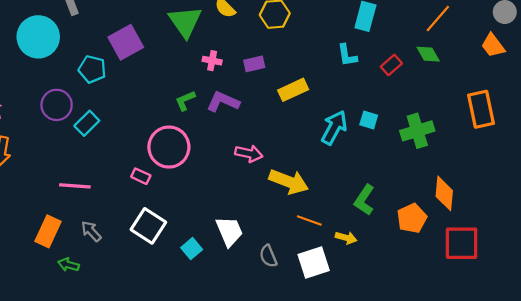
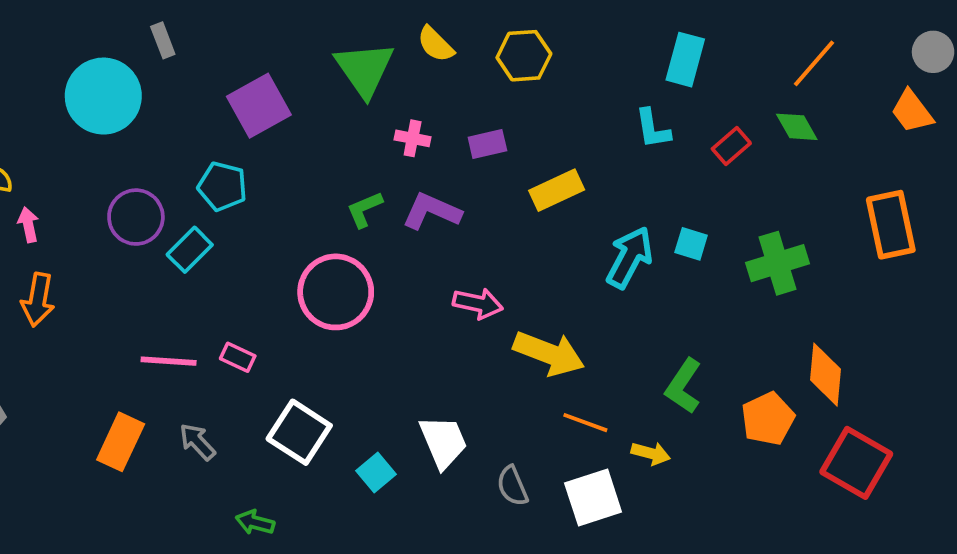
cyan pentagon: (92, 69) -> (222, 186), moved
pink rectangle: (141, 176) -> (238, 357), moved
red square: (462, 243) -> (856, 463), turned 30
green arrow: (68, 265) -> (255, 522), moved

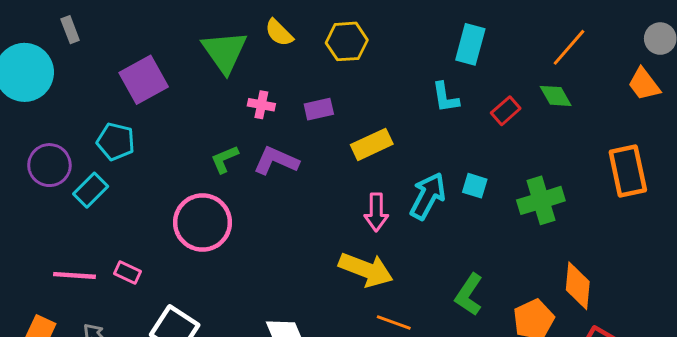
pink arrow: (478, 303) -> (376, 212), moved, turned 78

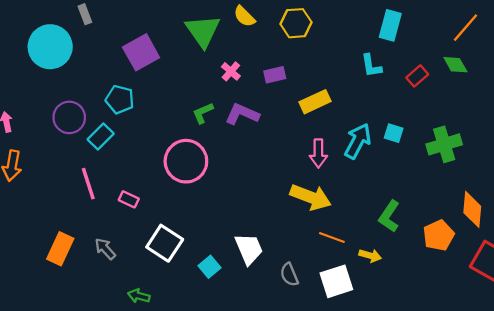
pink cross: (261, 105) -> (231, 71), turned 30
pink line: (74, 275) -> (88, 184), moved, turned 68

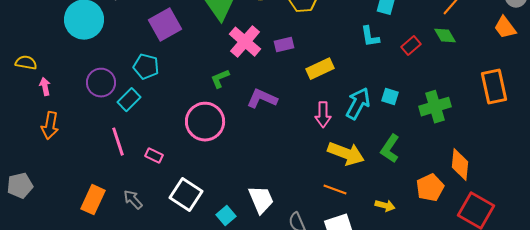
pink cross: (231, 71) -> (245, 42), size x1.8
purple L-shape: (242, 114) -> (262, 99), moved
yellow arrow: (311, 197) -> (346, 154), moved
green L-shape: (389, 216) -> (390, 149), moved
yellow arrow: (370, 256) -> (385, 206), moved

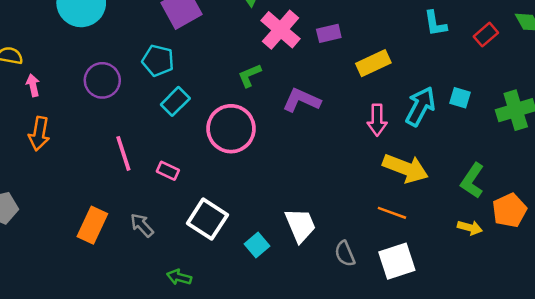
cyan rectangle: (129, 100) -> (175, 101), moved
green L-shape: (390, 149) -> (472, 181), moved
yellow arrow: (385, 206) -> (470, 228), moved

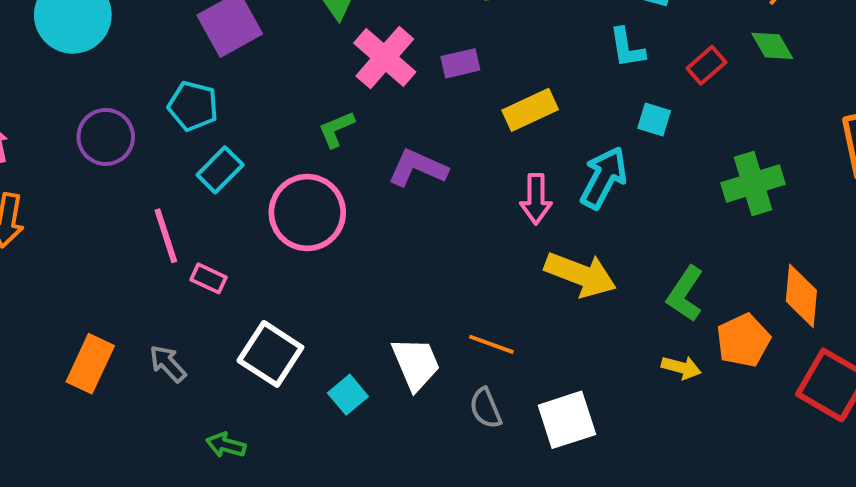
cyan square: (460, 98) -> (654, 120), moved
pink line: (123, 153) -> (166, 236), moved
orange line: (392, 213) -> (491, 344), moved

